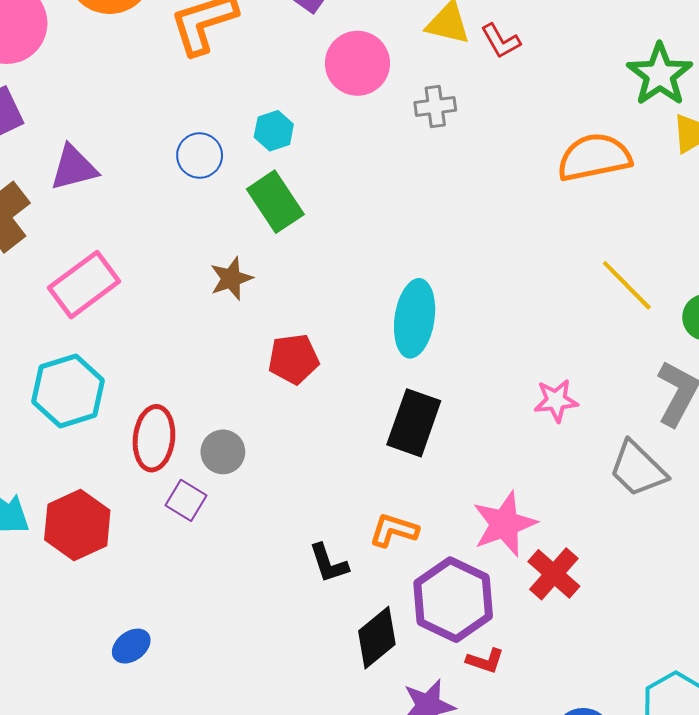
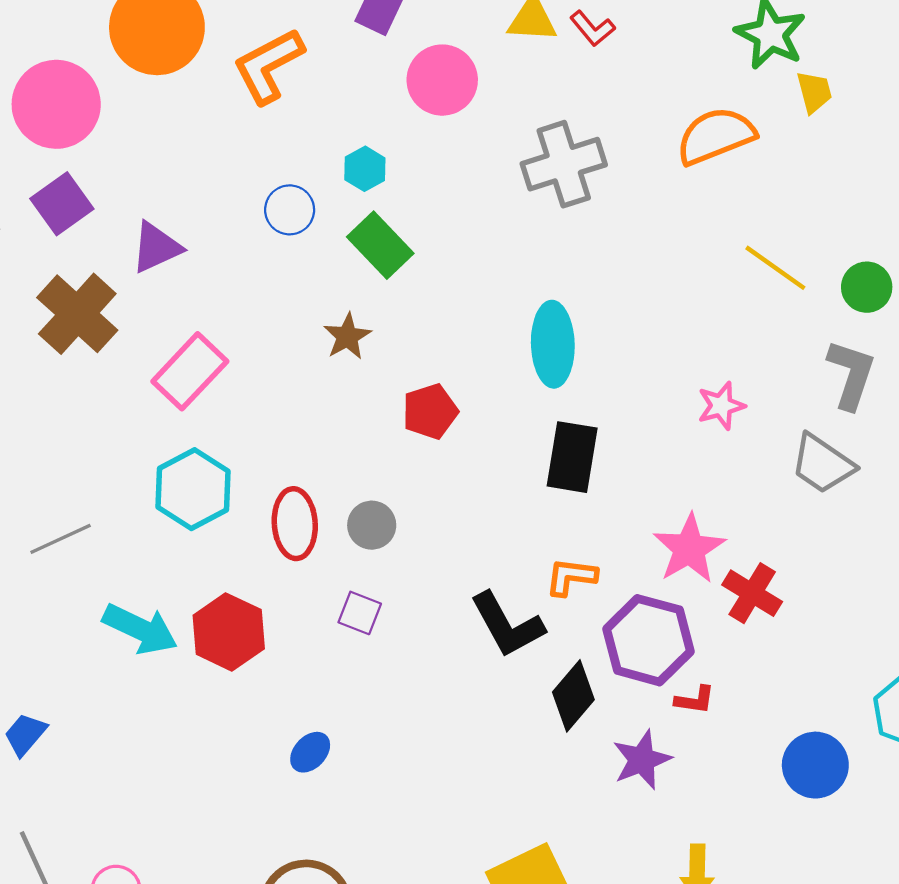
gray cross: (435, 106) -> (564, 164), moved, size x1.8
purple square: (186, 500) -> (360, 613), moved
black L-shape: (329, 563) -> (507, 625), size x1.6

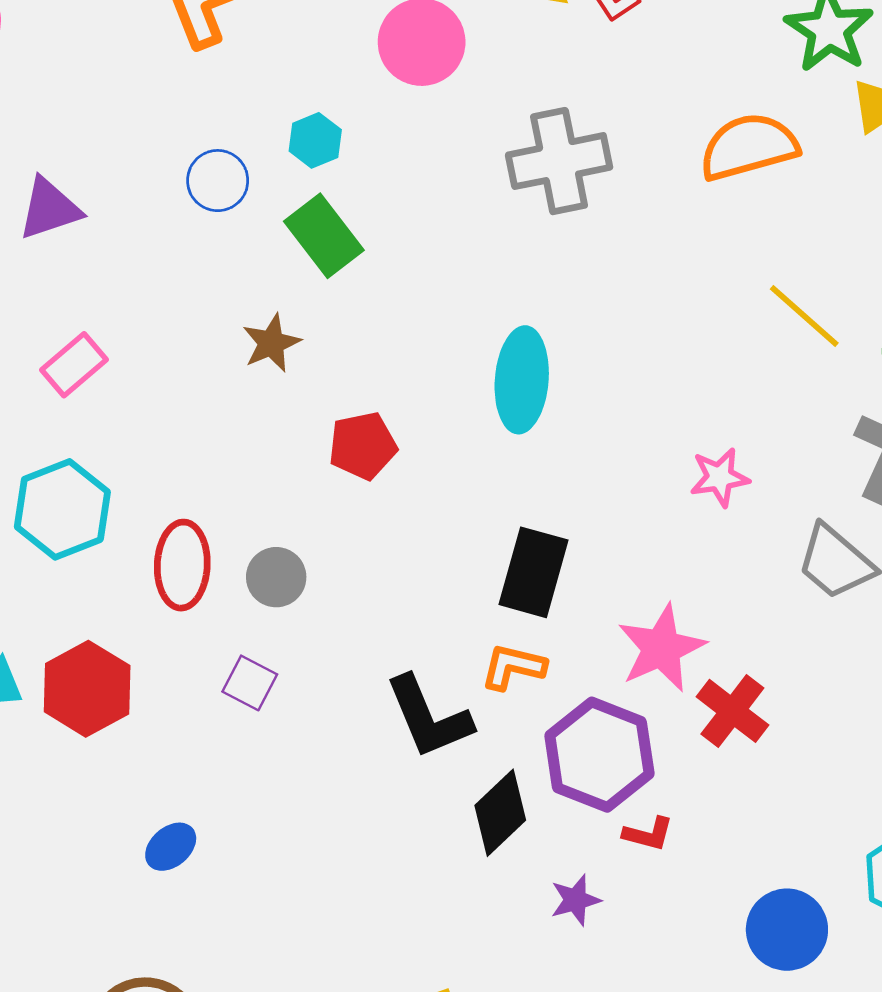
pink rectangle: (190, 371) -> (74, 365), size x0.7
black rectangle: (572, 457) -> (533, 572), moved
purple star: (642, 760) -> (575, 900), size x0.7

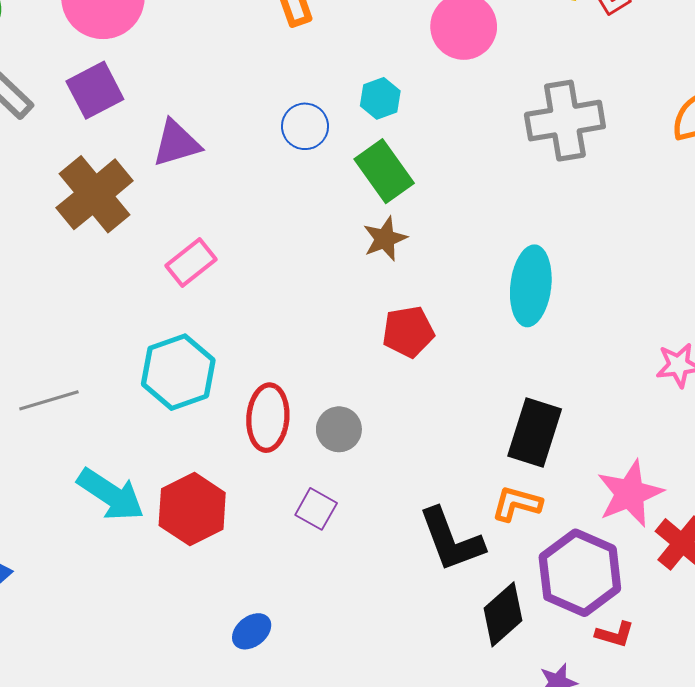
brown star: (271, 343) -> (385, 239), moved

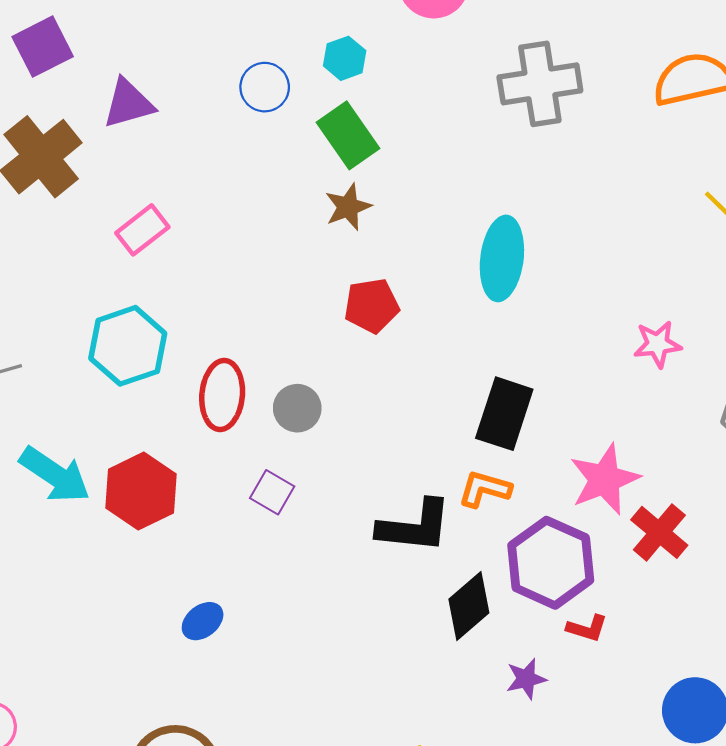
black L-shape: (451, 540) -> (415, 526), turned -64

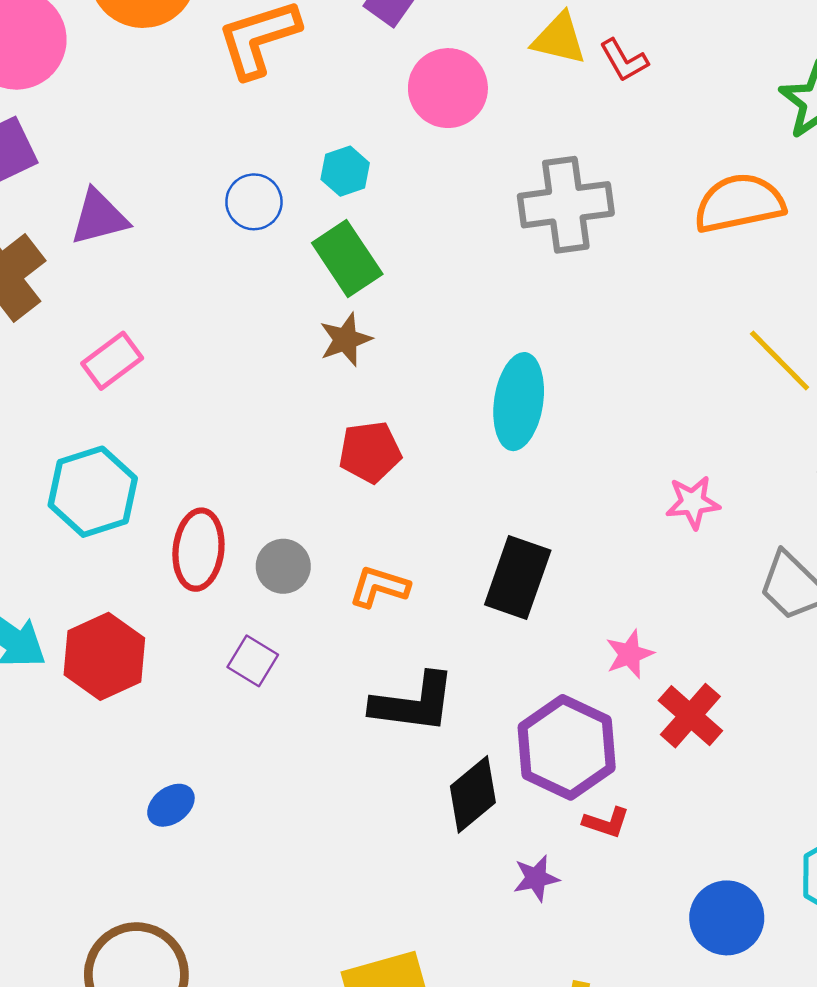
pink star: (605, 479) -> (630, 654), size x0.6
orange L-shape: (485, 489) -> (379, 587), moved

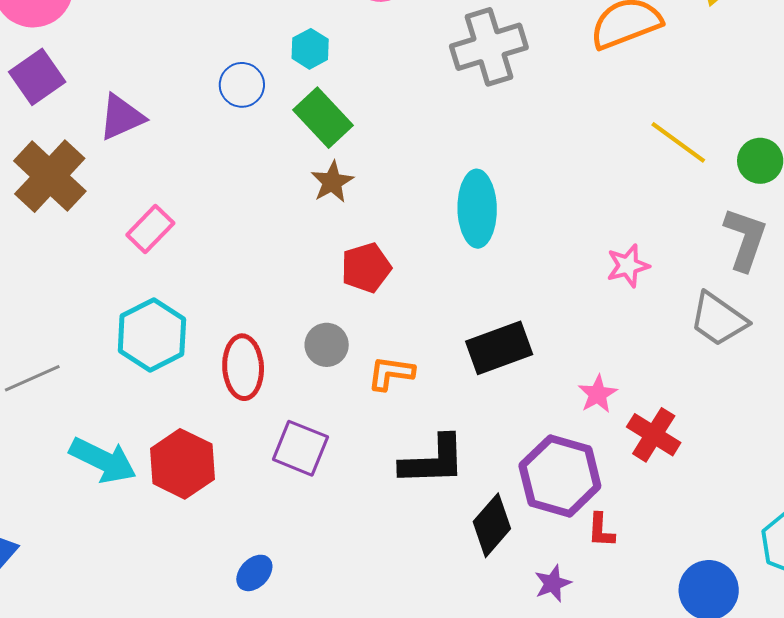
gray circle: (283, 566) -> (327, 345), moved
black rectangle: (518, 577) -> (499, 348), turned 60
purple square: (253, 661) -> (300, 448), size x1.4
red L-shape: (606, 822) -> (601, 530), turned 84

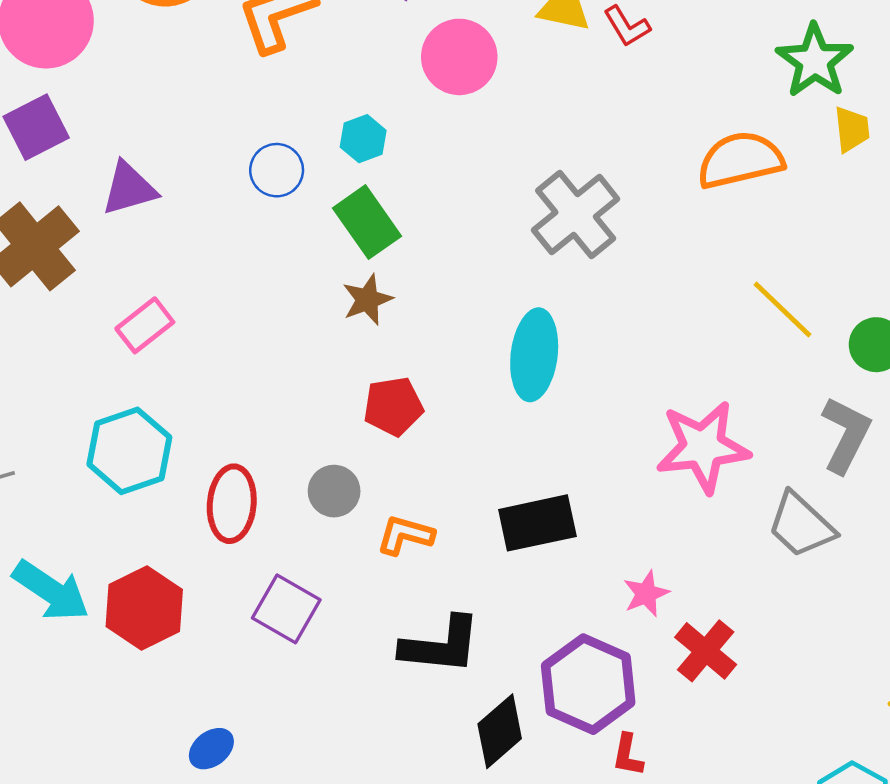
gray cross: (489, 47) -> (576, 214), moved, turned -30
pink star: (628, 266) -> (703, 447), size x1.8

